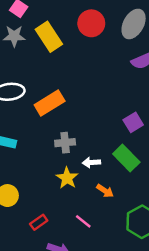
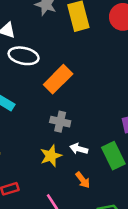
orange rectangle: (50, 103) -> (58, 79), turned -32

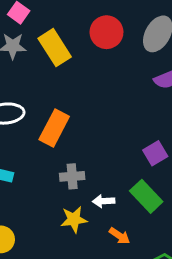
yellow star: (51, 156) -> (74, 219), turned 30

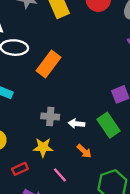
gray cross: (72, 176) -> (50, 117), moved
yellow star: (74, 219) -> (43, 147), moved

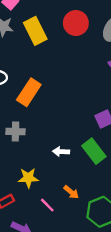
gray cross: (50, 117) -> (15, 132), moved
orange arrow: (84, 151) -> (71, 192), moved

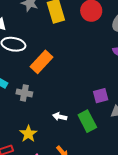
yellow star: (28, 178) -> (28, 134), turned 30

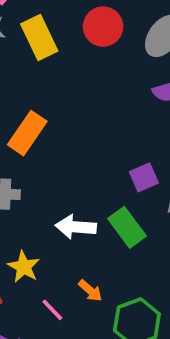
white arrow: (60, 117) -> (76, 227), size x1.5

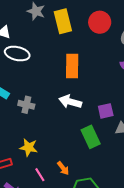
orange rectangle: (27, 133) -> (72, 66), moved, turned -45
white arrow: (76, 227) -> (70, 102), moved
yellow star: (24, 267) -> (29, 147), turned -30

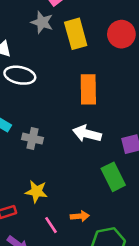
orange arrow: (63, 168) -> (80, 216), turned -56

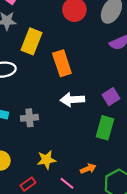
yellow rectangle: (76, 34) -> (31, 41), moved, turned 55
green rectangle: (113, 177) -> (105, 128), turned 60

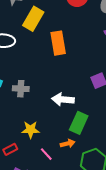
white arrow: (72, 100) -> (63, 99), moved
green rectangle: (105, 128) -> (79, 123), moved

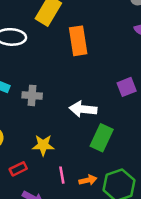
orange arrow: (68, 144) -> (88, 180), moved
pink line: (46, 154) -> (62, 175), turned 32

